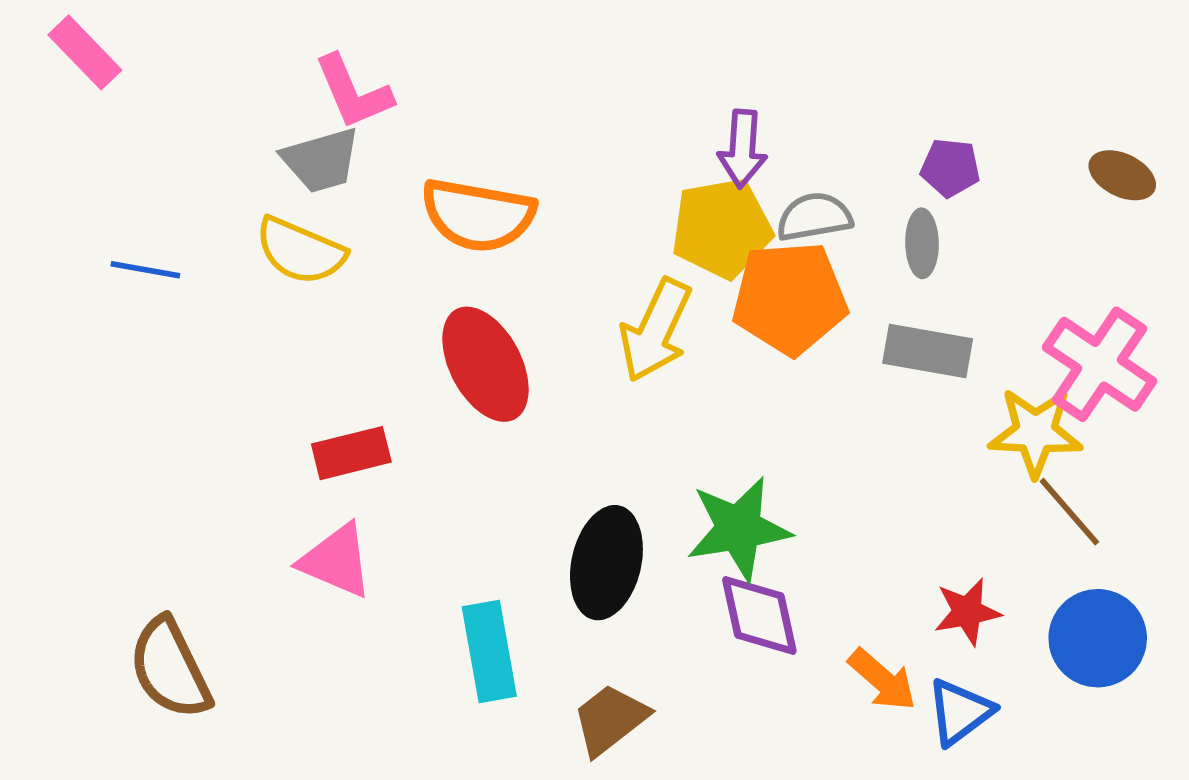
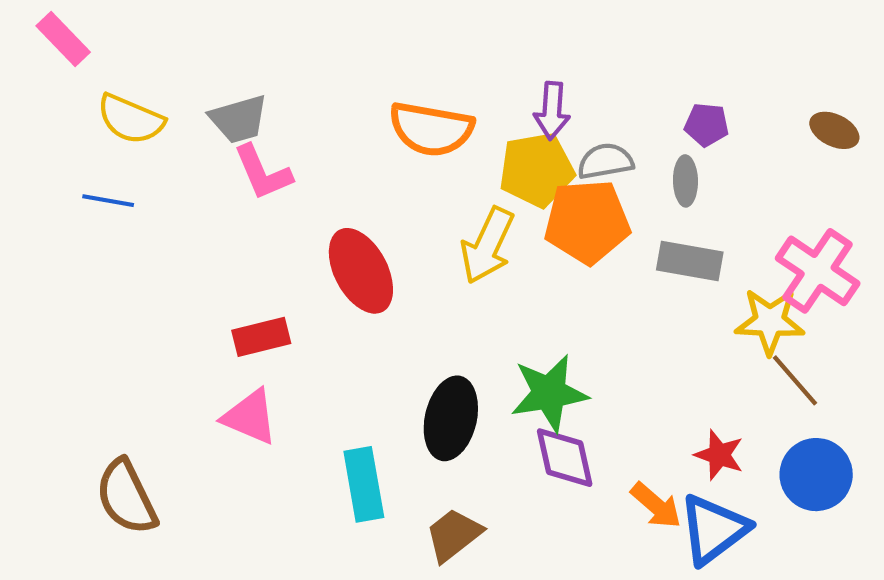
pink L-shape: (353, 92) -> (263, 173), moved
orange semicircle: (478, 215) -> (431, 129), moved
yellow semicircle: (300, 251) -> (131, 119), moved
red star: (967, 612) -> (719, 455), turned 30
blue triangle: (960, 712) -> (714, 529), size x1.4

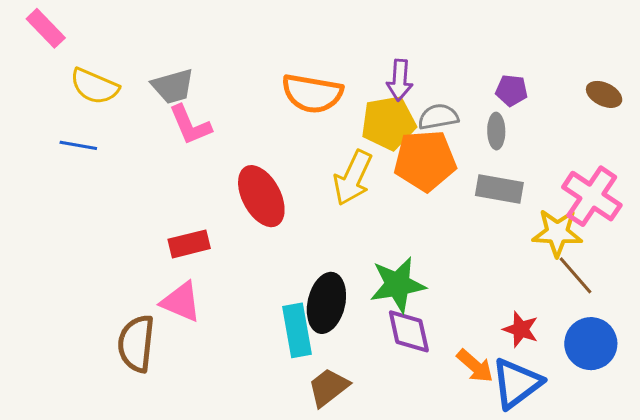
cyan rectangle: (364, 484) -> (297, 330), moved
brown semicircle: (126, 497) -> (136, 344), moved, turned 32

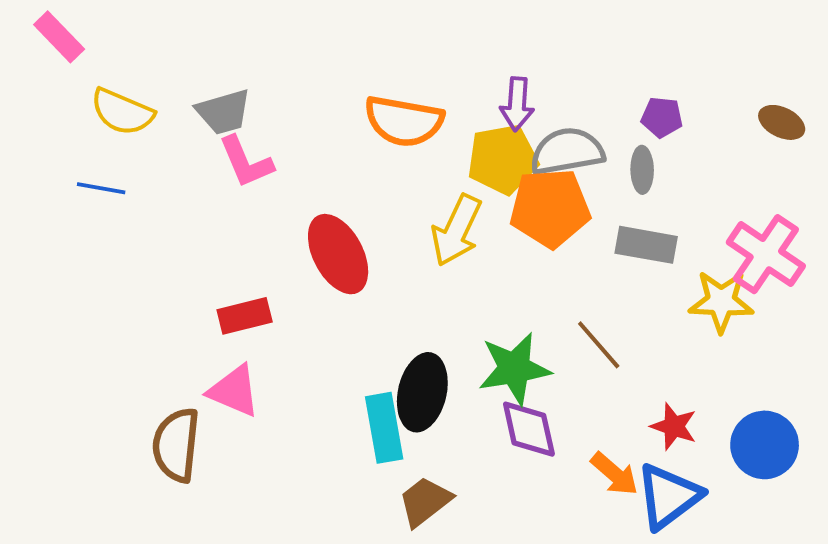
gray semicircle: (438, 117) -> (567, 151), size x1.4
brown line: (576, 275) -> (599, 345), moved

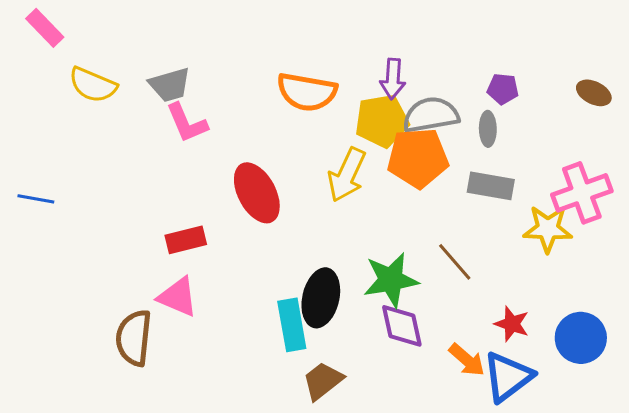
blue line: (101, 188) -> (36, 199), moved
pink cross: (766, 254) -> (582, 193), turned 36

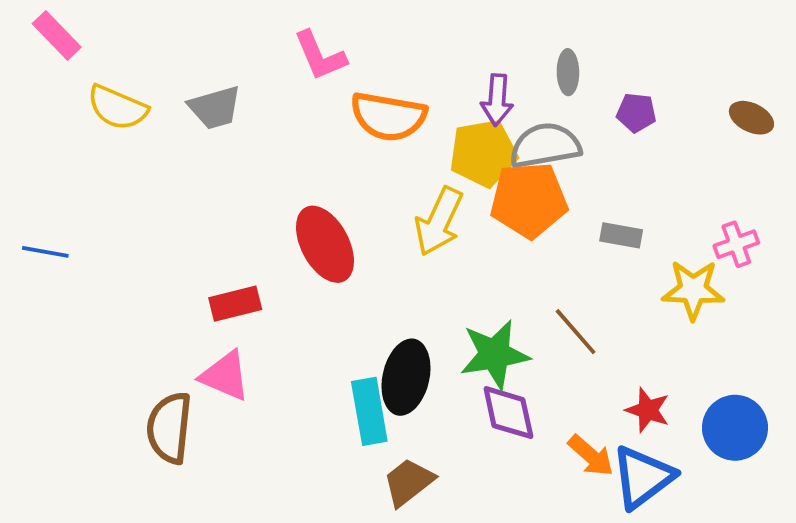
pink L-shape: (187, 123) -> (320, 56), moved
gray ellipse: (488, 129) -> (568, 72), moved
gray rectangle: (491, 186) -> (621, 235), size x0.7
pink cross: (582, 193) -> (736, 244), size x0.6

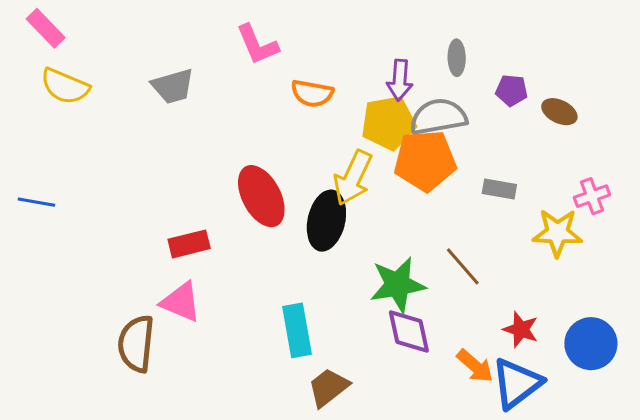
yellow semicircle: (117, 108) -> (65, 86), moved
orange semicircle: (388, 116) -> (312, 93), size x0.7
brown ellipse: (751, 118) -> (559, 112), moved
black ellipse: (406, 377) -> (326, 221), moved

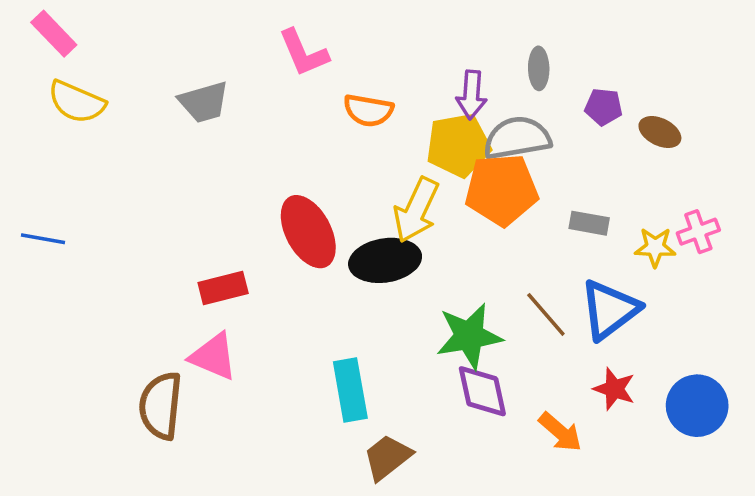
black ellipse: (326, 221) -> (385, 260), turned 68
yellow star: (557, 233) -> (655, 247), moved, size x0.7
blue triangle: (517, 383) -> (610, 310), moved

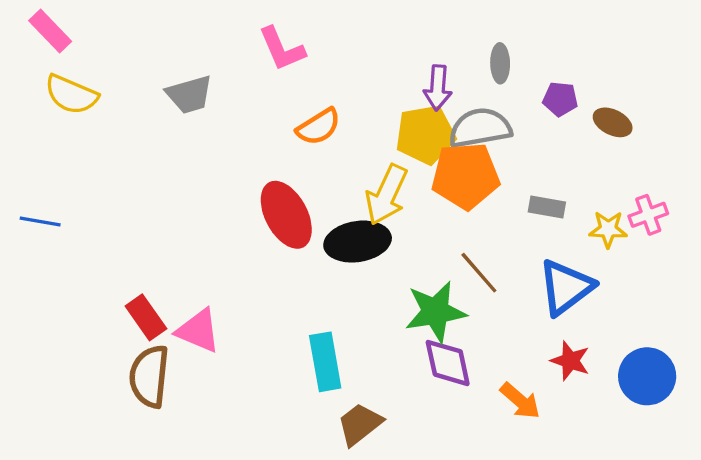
orange semicircle: (368, 110) -> (319, 127), moved, turned -42
red rectangle: (223, 288) -> (146, 317), moved, turned 69
brown line: (546, 314) -> (479, 273), moved

